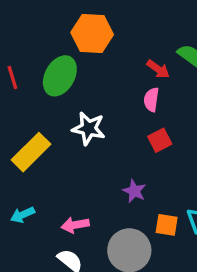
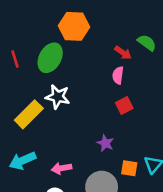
white star: (89, 128) -> (58, 97), moved
cyan arrow: (23, 215) -> (23, 161), size x1.5

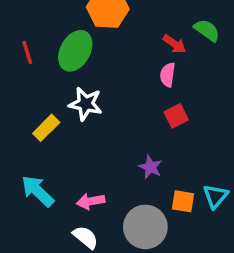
yellow rectangle: (29, 114) -> (46, 128), size x0.7
cyan arrow: (23, 161) -> (38, 191), turned 68

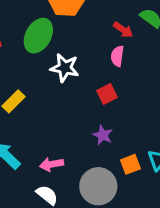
white star: (86, 104) -> (65, 68), moved
red square: (176, 116) -> (107, 94), moved
orange square: (183, 201) -> (130, 164), turned -30

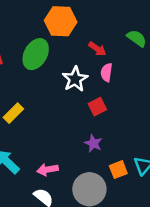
red arrow: (123, 30) -> (97, 49), moved
white star: (65, 68) -> (75, 79), moved, turned 30

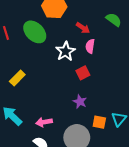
green ellipse: (36, 54) -> (35, 32), turned -75
orange square: (118, 170) -> (99, 122), turned 32

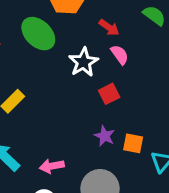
pink semicircle: (90, 46) -> (120, 55), turned 136
orange square: (99, 122) -> (133, 143), moved

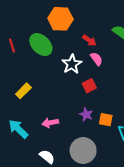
pink arrow: (52, 166) -> (50, 123), moved

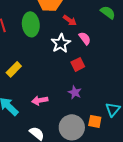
red arrow: (89, 40) -> (70, 20), moved
green ellipse: (41, 45) -> (31, 24), turned 40
orange square: (106, 120) -> (95, 121), moved

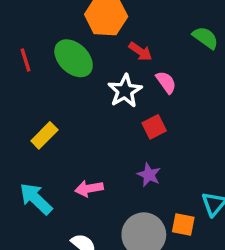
green ellipse: (31, 24) -> (74, 58), turned -40

